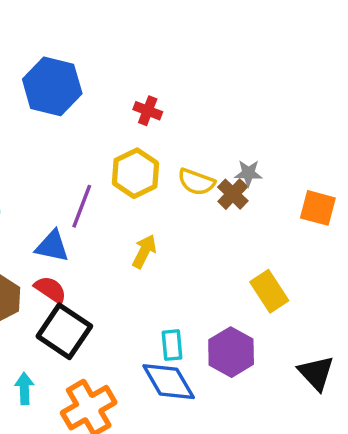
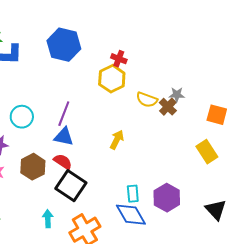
yellow hexagon: (136, 173) -> (112, 79), moved
purple line: (82, 206) -> (64, 114), moved
yellow rectangle: (269, 291) -> (207, 152), moved

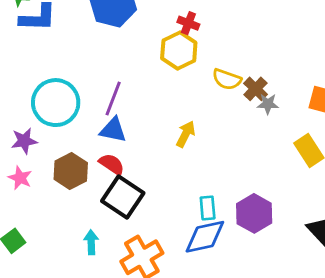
gray star: (177, 95) -> (268, 104), moved
cyan circle: (22, 117) -> (56, 103), size x1.5
blue diamond: (131, 215) -> (205, 237), turned -72

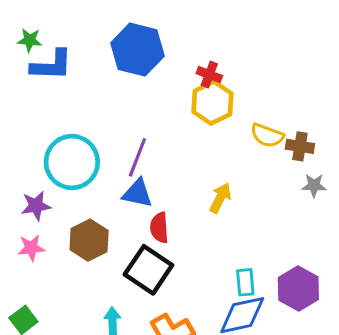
red cross: (188, 23) -> (209, 75), moved
brown cross: (255, 89) -> (300, 146), turned -35
gray star: (268, 104) -> (314, 185), moved
red semicircle: (112, 164) -> (159, 228), moved, turned -128
pink star: (20, 178) -> (31, 248), turned -30

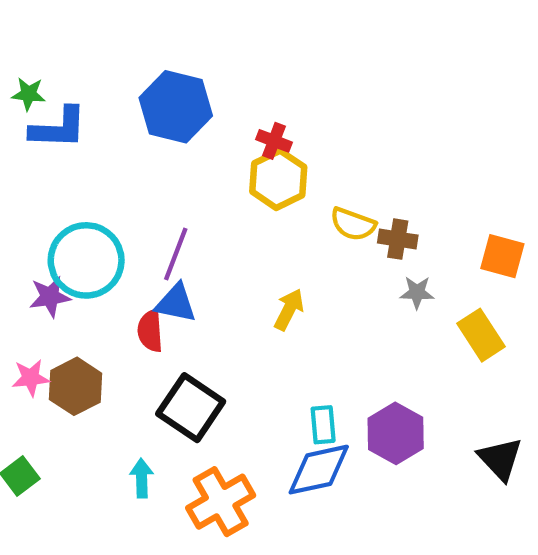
purple star: (36, 206) -> (50, 297), moved
red semicircle: (159, 228) -> (150, 331), moved
brown hexagon: (89, 240) -> (75, 386), moved

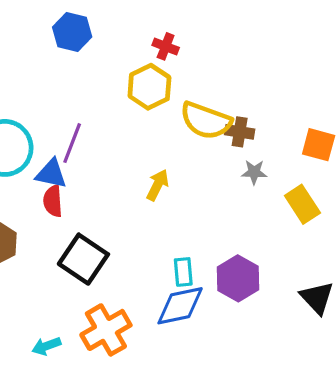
blue hexagon: (176, 107) -> (72, 32), size x0.7
red cross: (274, 141) -> (166, 46), moved
yellow semicircle: (353, 224) -> (206, 121), size x1.5
blue triangle: (176, 303) -> (51, 174), moved
cyan arrow: (142, 478) -> (46, 346), moved, turned -108

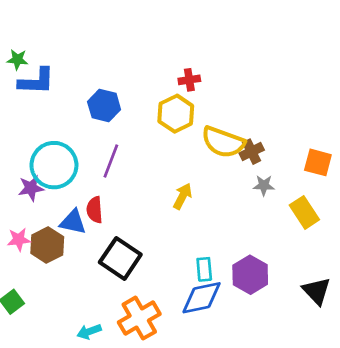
blue hexagon: (72, 32) -> (104, 106), moved
red cross: (166, 46) -> (189, 80), turned -30
brown cross: (240, 132) -> (252, 152), turned -35
blue triangle: (51, 174) -> (73, 222), moved

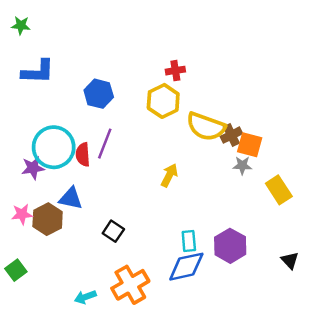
green star: (17, 60) -> (21, 26), moved
orange square: (318, 162) -> (250, 145), moved
red semicircle: (95, 210) -> (83, 155), moved
black square: (120, 258) -> (113, 231), size x0.6
black triangle: (317, 291) -> (290, 260), size x0.7

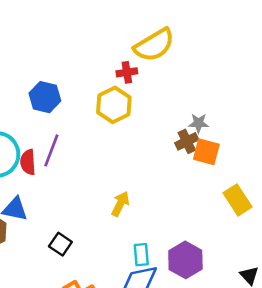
yellow semicircle: (206, 127) -> (154, 45), moved, turned -51
gray star: (242, 165) -> (198, 123), moved
yellow arrow: (169, 175) -> (120, 204), moved

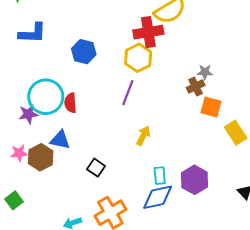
red cross: (127, 72) -> (148, 32), size x1.8
purple line: (51, 150) -> (128, 93), moved
orange square: (206, 152) -> (211, 107), moved

